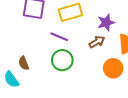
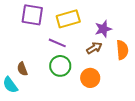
orange circle: (113, 68) -> (90, 78), moved

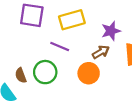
green circle: (60, 66) -> (45, 72), moved
orange circle: (90, 78) -> (89, 73), moved

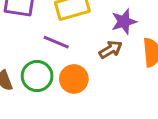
orange circle: (89, 73) -> (74, 79), moved

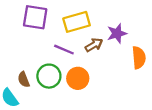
brown arrow: (111, 50) -> (94, 45), moved

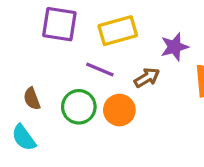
brown arrow: (94, 45) -> (147, 78), moved
brown semicircle: (24, 79) -> (32, 99), moved

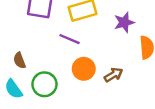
brown arrow: (147, 78) -> (113, 75), moved
green circle: (79, 107) -> (44, 84), moved

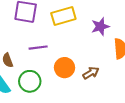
purple line: (69, 39) -> (38, 48), moved, turned -30

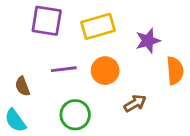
orange circle: (65, 68) -> (105, 71), moved
green circle: (30, 81) -> (75, 115), moved

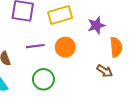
brown arrow: (135, 103) -> (105, 71), moved, turned 63

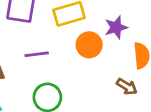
orange circle: (65, 47) -> (89, 45), moved

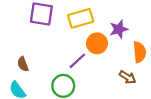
purple line: (37, 54) -> (77, 61), moved, turned -36

